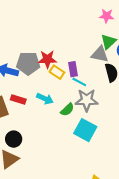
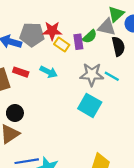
cyan line: (79, 82) -> (112, 76), moved
green semicircle: (67, 110) -> (90, 37), moved

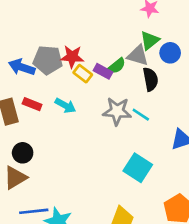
purple rectangle: (78, 42) -> (103, 71), turned -56
cyan square: (90, 105) -> (138, 168), moved

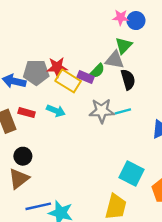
blue circle: (170, 53) -> (136, 21), moved
yellow rectangle: (83, 74) -> (68, 81), size x1.5
cyan line: (141, 115) -> (123, 111), turned -42
cyan square: (138, 168) -> (131, 173), moved

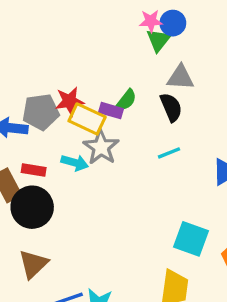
green triangle: (124, 46) -> (158, 40), moved
gray triangle: (115, 60) -> (180, 77), moved
gray star: (102, 111) -> (101, 147), moved, turned -30
black circle: (23, 156) -> (32, 207), moved, size x1.6

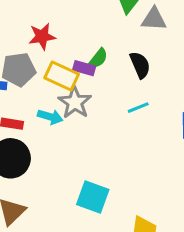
gray triangle: (180, 77) -> (154, 19), moved
red star: (69, 101) -> (42, 36), moved
cyan square: (191, 239) -> (93, 197), moved

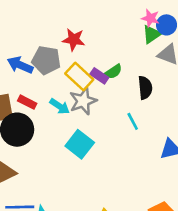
cyan line: (138, 108) -> (133, 121), turned 66
cyan square: (93, 197) -> (80, 144), moved

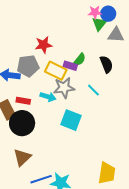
gray star: (83, 101) -> (64, 88), turned 30
cyan line: (133, 121) -> (93, 90), moved

